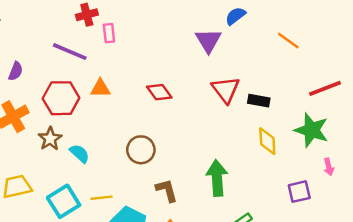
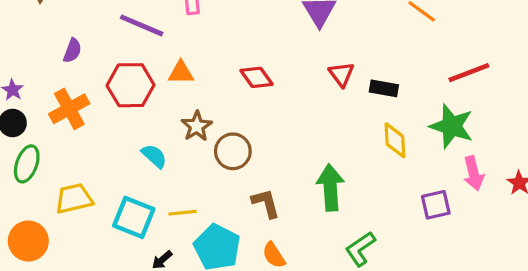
red triangle: (226, 90) -> (341, 74), size x0.7
brown star: (50, 139) -> (197, 126), moved
pink arrow: (329, 167) -> (474, 173), size x1.5
cyan square: (64, 201) -> (134, 217), turned -36

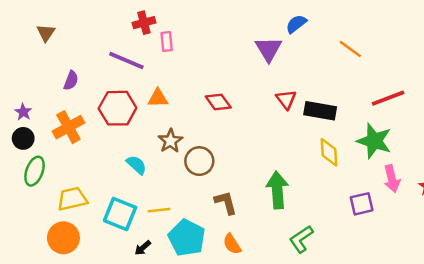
black rectangle: (384, 88) -> (320, 111), size x1.4
orange circle: (28, 241) -> (63, 238), moved

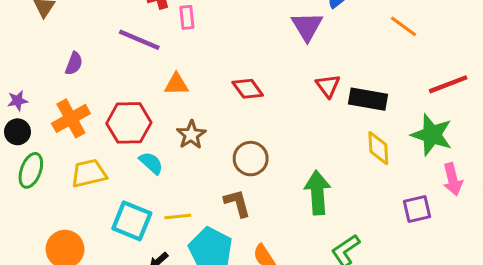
red hexagon: (118, 108) -> (129, 123), moved
purple star: (23, 112) -> (17, 101), turned 30
brown circle: (199, 161) -> (251, 159), moved
yellow trapezoid: (72, 199) -> (89, 173), moved
brown L-shape: (226, 203) -> (237, 203), moved

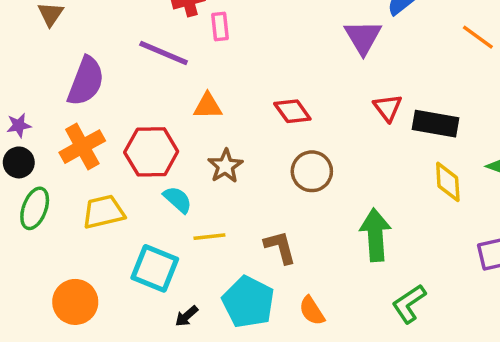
purple semicircle: (74, 63) -> (86, 81), size x1.8
brown circle: (251, 159) -> (312, 171), moved
yellow line: (178, 216) -> (209, 237), moved

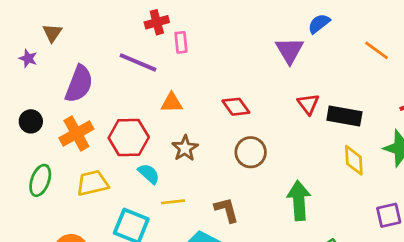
purple star: (19, 125) -> (28, 58), moved, turned 30
black circle: (19, 162) -> (31, 121), moved

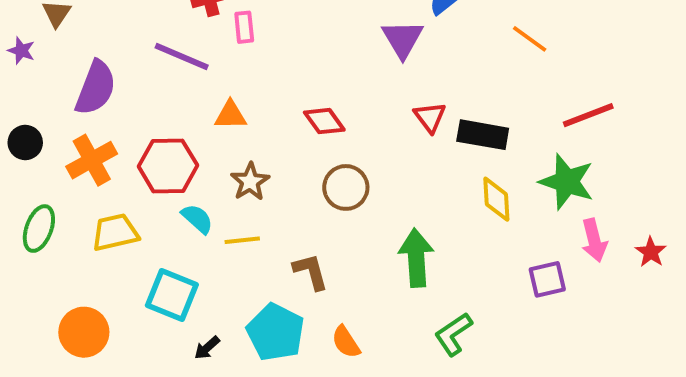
yellow line: (173, 202) -> (242, 240), moved

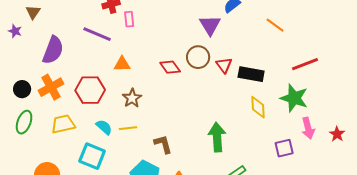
black circle: (25, 143) -> (22, 89), moved
brown circle: (346, 187) -> (198, 57), moved
cyan semicircle: (197, 219) -> (104, 127), moved

